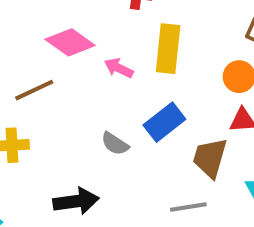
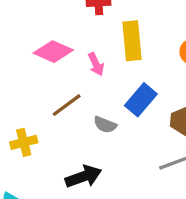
pink arrow: (119, 68) -> (96, 64), turned -130
brown line: (34, 90) -> (67, 105), moved

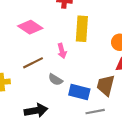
pink arrow: (96, 64) -> (62, 51), moved
blue rectangle: (141, 100) -> (79, 92), moved, turned 54

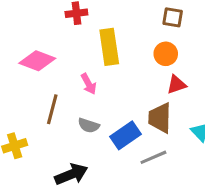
brown line: (33, 63) -> (52, 109), turned -36
blue rectangle: (79, 92) -> (126, 135), turned -36

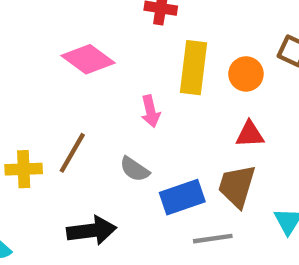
orange circle: (166, 54) -> (246, 74), moved
red triangle: (176, 85) -> (250, 134), moved
brown line: (52, 109) -> (72, 153), moved

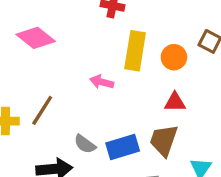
pink diamond: (88, 59) -> (36, 38), moved
pink arrow: (150, 111) -> (102, 82), turned 115
gray semicircle: (135, 169) -> (85, 144), moved

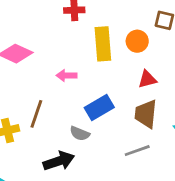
pink arrow: (102, 82) -> (66, 76), moved
blue rectangle: (123, 147) -> (99, 107), moved

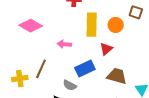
red triangle: (147, 79) -> (106, 49), moved, turned -32
brown trapezoid: (146, 114) -> (117, 76), turned 95

